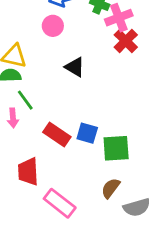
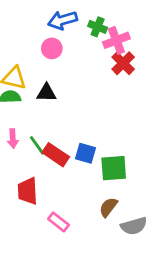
black triangle: (75, 67) -> (46, 93), moved, turned -30
green line: (25, 100) -> (37, 145), moved
pink rectangle: (60, 203) -> (59, 222), size x0.7

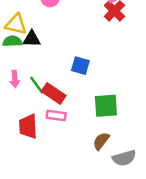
black triangle: (46, 93) -> (32, 39), moved
blue square: (85, 153) -> (80, 66), moved
pink rectangle: (59, 222) -> (56, 115), moved, turned -30

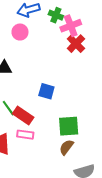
brown semicircle: (101, 141) -> (66, 147), moved

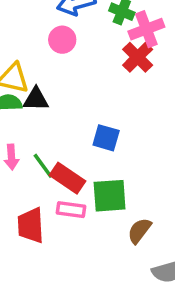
red cross: (76, 44) -> (138, 57), moved
green square: (69, 126) -> (110, 196), moved

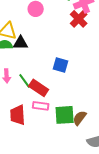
green square: (110, 196) -> (65, 115), moved

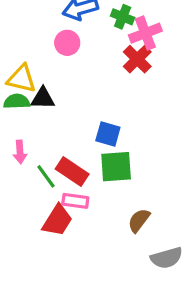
green line: (25, 81) -> (46, 176), moved
red trapezoid: (18, 115) -> (57, 220), moved, turned -145
green square: (65, 115) -> (116, 167), moved

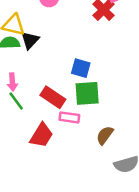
black triangle: (43, 98) -> (30, 40), turned -48
green line: (46, 176) -> (16, 101), moved
pink rectangle: (75, 201) -> (69, 117), moved

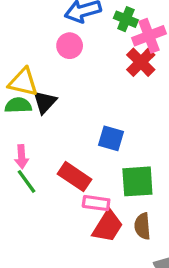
green square: (87, 93) -> (137, 181), moved
red trapezoid: (41, 135) -> (108, 226), moved
brown semicircle: (105, 135) -> (142, 226), turned -42

